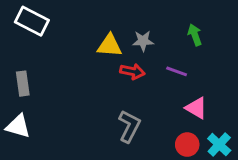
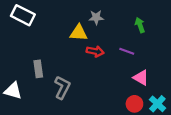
gray star: (143, 41) -> (96, 17), moved
gray rectangle: (23, 84) -> (38, 69), moved
gray L-shape: (129, 126) -> (62, 87), moved

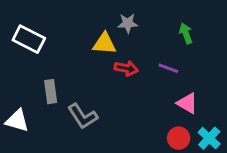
white rectangle: (23, 15) -> (29, 39), moved
gray L-shape: (62, 87) -> (83, 116), turned 120

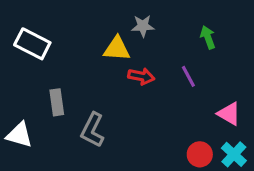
purple line: (168, 68) -> (188, 76), turned 42
pink triangle: (187, 103) -> (229, 114), moved
gray L-shape: (83, 116) -> (92, 130), turned 60

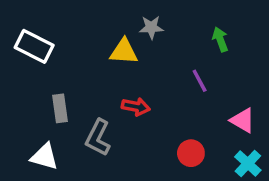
red arrow: (141, 76) -> (136, 107), moved
white triangle: (19, 135) -> (44, 157), moved
red circle: (200, 154) -> (191, 153), moved

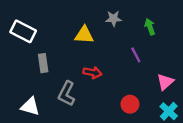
gray star: (151, 27) -> (114, 18), moved
gray rectangle: (60, 108) -> (43, 63), moved
pink triangle: (243, 120) -> (165, 82), turned 48

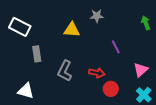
green arrow: (150, 27) -> (146, 23), moved
red arrow: (92, 72) -> (97, 73), moved
gray L-shape: (67, 94) -> (65, 71), moved

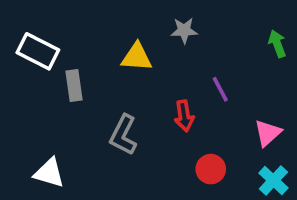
gray rectangle: (37, 54) -> (74, 85), moved
red arrow: (97, 73) -> (184, 116), moved, turned 70

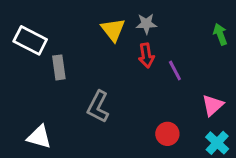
yellow triangle: (137, 57) -> (113, 30), moved, turned 48
red arrow: (184, 116) -> (146, 55), moved

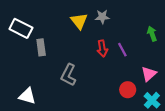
green arrow: (220, 34) -> (152, 34), moved
red arrow: (146, 55) -> (102, 48), moved
red circle: (167, 134) -> (128, 90), moved

